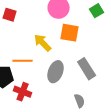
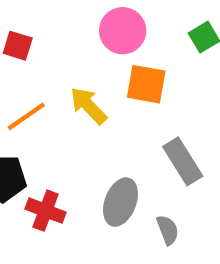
orange line: (23, 61) -> (26, 116), moved, turned -36
gray ellipse: (56, 72) -> (121, 202), moved

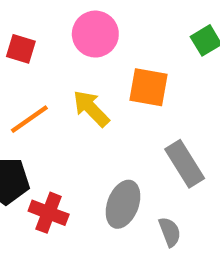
pink circle: (123, 31) -> (95, 34), moved

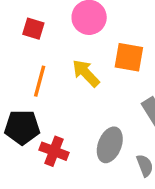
orange line: (29, 119) -> (40, 81), turned -40

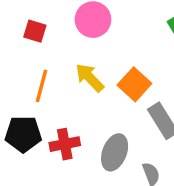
orange square: (129, 57) -> (134, 84), moved, turned 32
red cross: (54, 151) -> (65, 144), moved, turned -32

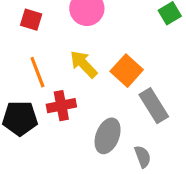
orange line: (42, 86) -> (37, 72), turned -36
red cross: (65, 144) -> (61, 106), moved

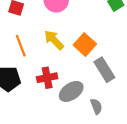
red cross: (61, 106) -> (47, 78), moved
gray ellipse: (108, 136) -> (71, 91), turned 35

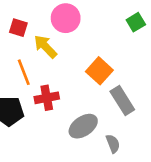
yellow arrow: (54, 40) -> (45, 47), moved
red cross: (47, 78) -> (47, 98), moved

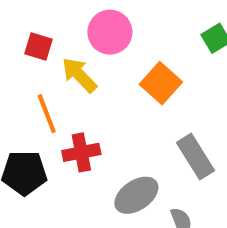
orange square: (99, 71) -> (161, 83), moved

